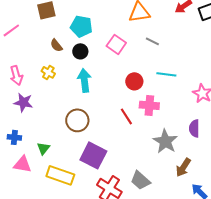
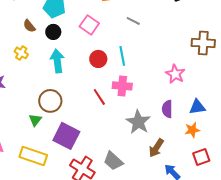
gray line: (152, 41) -> (133, 21), moved
cyan line: (166, 74) -> (122, 56), moved, turned 72
red circle: (134, 81) -> (98, 59), moved
green triangle: (43, 148) -> (35, 120), moved

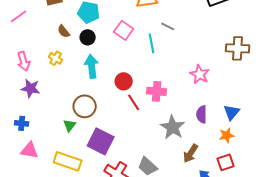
cyan line: (122, 56) -> (152, 43), moved
red circle: (98, 59) -> (124, 81), moved
pink star: (175, 74) -> (200, 74), moved
blue triangle: (197, 107) -> (232, 112), turned -42
red square: (201, 157) -> (226, 162), moved

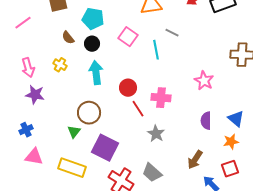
blue triangle: (232, 112) -> (236, 119), turned -30
blue cross: (22, 123) -> (26, 130), turned -32
gray star: (173, 127) -> (156, 134), moved, size x0.7

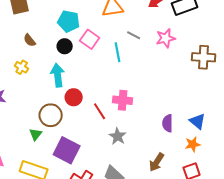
cyan pentagon: (93, 19) -> (69, 21), moved
black circle: (92, 44) -> (65, 46), moved
pink star: (204, 81) -> (166, 38), moved, turned 30
red circle: (128, 88) -> (74, 97), moved

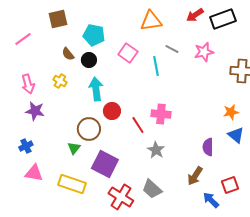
cyan pentagon: (69, 21) -> (94, 35), moved
black circle: (65, 46) -> (89, 60), moved
purple semicircle: (168, 123) -> (208, 147), moved
orange star: (193, 144) -> (231, 112), moved

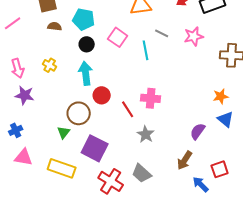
brown semicircle: (68, 54) -> (55, 26), moved, turned 136
black circle: (89, 60) -> (87, 44), moved
purple semicircle: (208, 147) -> (198, 131), turned 36

